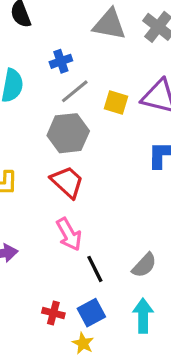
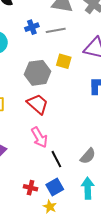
gray line: (75, 91) -> (56, 30), moved, turned 30
yellow square: (116, 102) -> (64, 61), moved

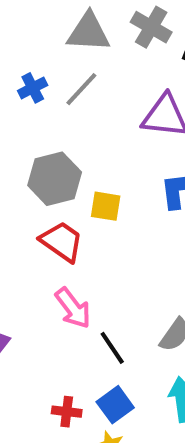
gray line: (56, 30) -> (81, 89), turned -30
yellow square: (64, 61) -> (106, 206), moved

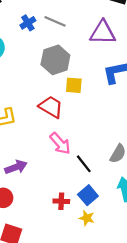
gray line: (81, 89) -> (55, 21), turned 75
gray hexagon: (55, 179) -> (55, 60), moved

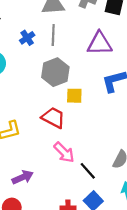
gray line: (55, 21) -> (53, 35), turned 72

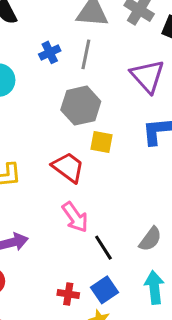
purple triangle: (100, 43) -> (147, 76), turned 40

